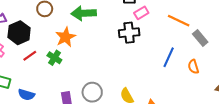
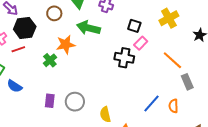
pink rectangle: (141, 13) -> (141, 43), turned -32
red line: (30, 56) -> (18, 49), moved
blue line: (169, 57) -> (152, 104), moved

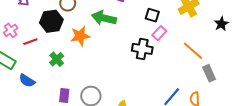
black hexagon: (25, 28) -> (51, 21), moved
green cross: (50, 60) -> (57, 59), moved

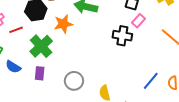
green cross: (57, 59) -> (41, 46), size x1.6
purple rectangle: (64, 95) -> (40, 73), moved

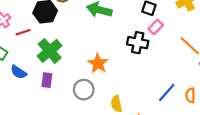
orange star: (63, 24) -> (98, 63), moved, turned -30

